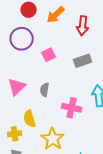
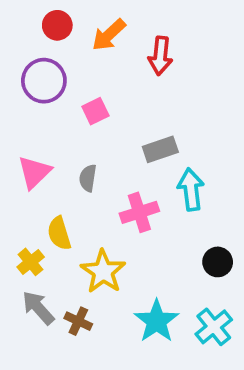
gray rectangle: (83, 61) -> (160, 149), moved
pink cross: (72, 108) -> (139, 212), turned -30
yellow cross: (15, 134) -> (31, 262), turned -32

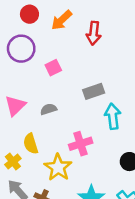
gray semicircle: (88, 178) -> (49, 109), turned 63
pink cross: (139, 212) -> (81, 144), moved

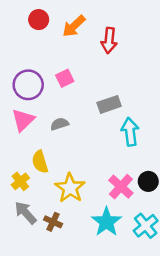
purple circle: (21, 49) -> (28, 85), moved
pink cross: (81, 144) -> (121, 187), moved, turned -30

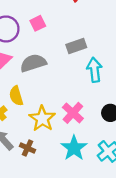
gray semicircle: (60, 124) -> (33, 63), size x1.6
pink cross: (121, 187) -> (73, 113), moved

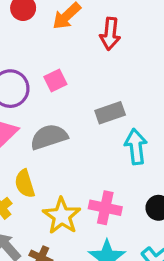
pink cross: (73, 113) -> (105, 208), turned -30

